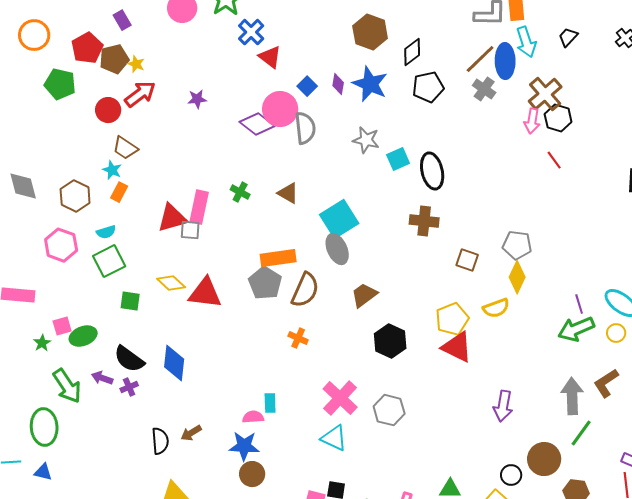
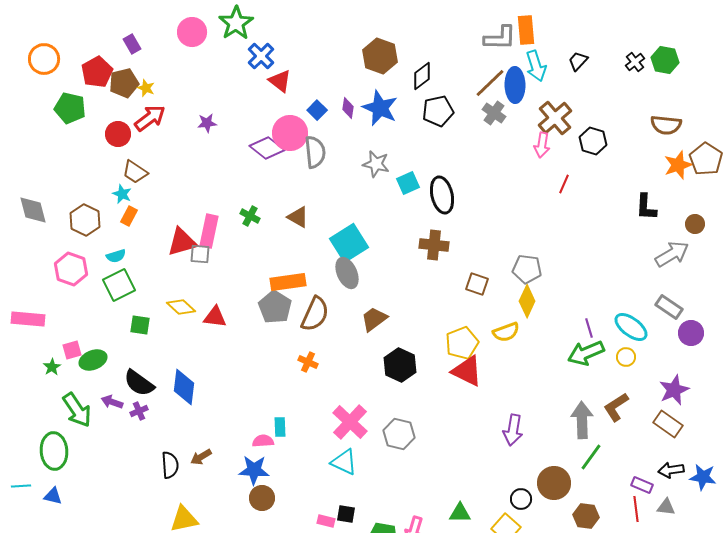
black hexagon: (558, 118) -> (593, 141), moved
red line: (554, 160) -> (564, 184), turned 60
red triangle: (205, 293) -> (215, 317), size x0.7

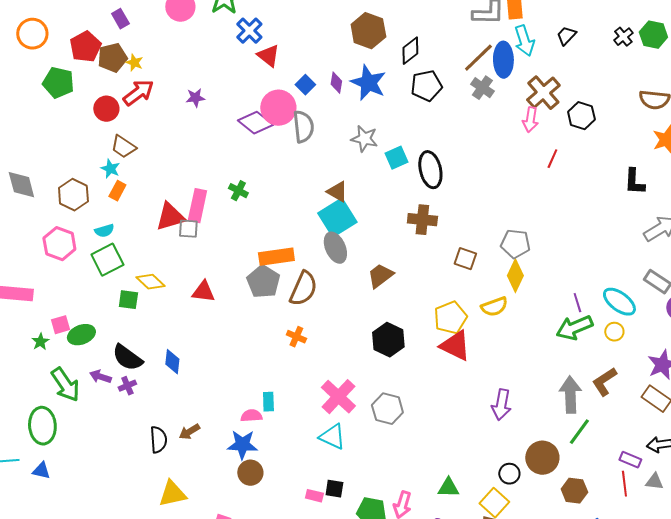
brown triangle: (298, 217) -> (337, 192), moved
yellow diamond: (181, 307) -> (150, 282), moved
brown trapezoid: (374, 319) -> (380, 276), moved
blue diamond: (184, 387) -> (172, 362), size x0.7

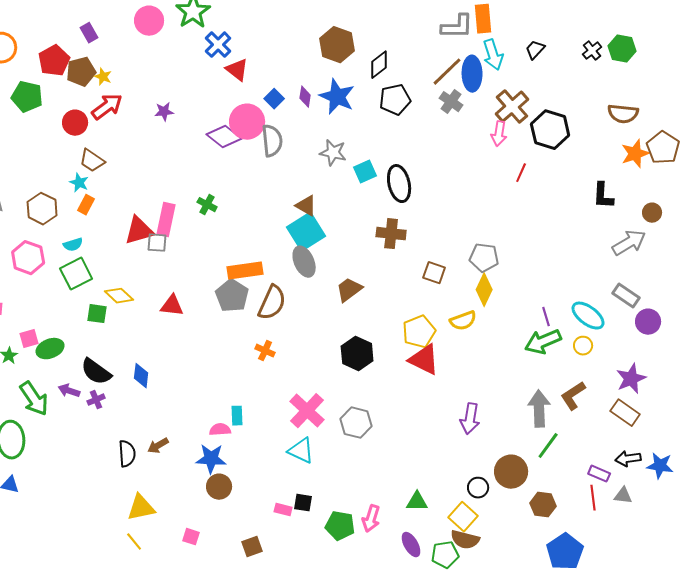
black hexagon: (581, 116) -> (550, 130), size x1.4

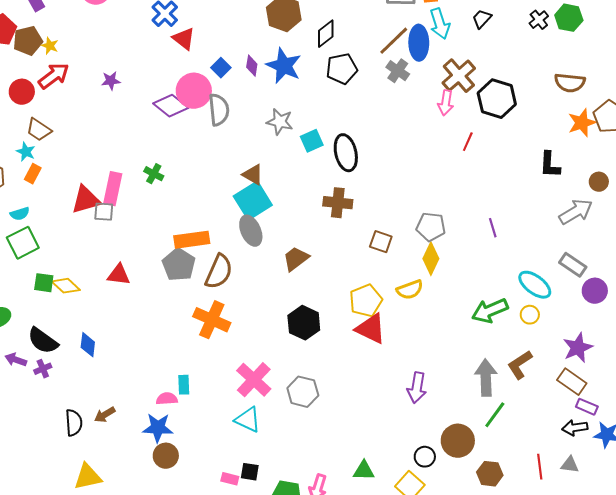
yellow diamond: (119, 296) -> (66, 286), moved
purple line: (546, 317) -> (493, 228), moved
orange cross: (265, 351) -> (212, 320), size x1.8
purple rectangle: (599, 474) -> (587, 407), moved

